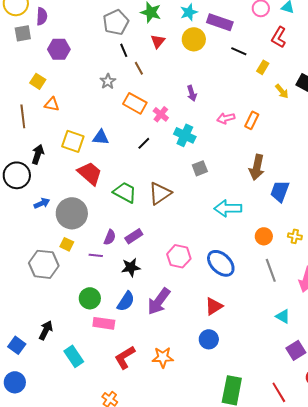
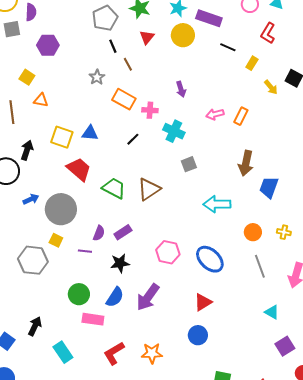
pink cross: (161, 114) -> (150, 110), turned -35

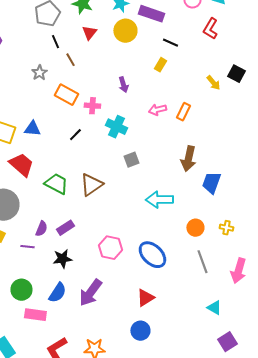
yellow rectangle: (252, 63) -> (160, 65), moved

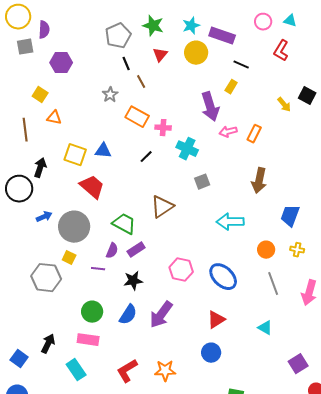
purple arrow: (123, 85) -> (210, 107), moved, size x1.8
blue trapezoid: (211, 183) -> (290, 216), moved
green trapezoid: (56, 184) -> (124, 224), moved
cyan triangle: (214, 308) -> (265, 328), moved
pink rectangle: (35, 315) -> (88, 340), moved

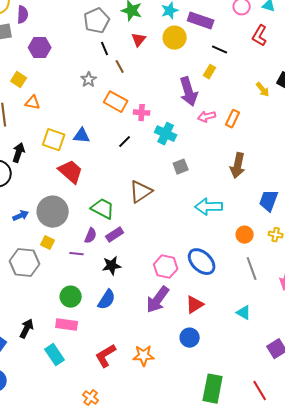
blue arrow: (44, 217) -> (21, 216), moved
pink hexagon: (181, 270) -> (166, 267), moved
purple arrow: (161, 315) -> (158, 300), moved

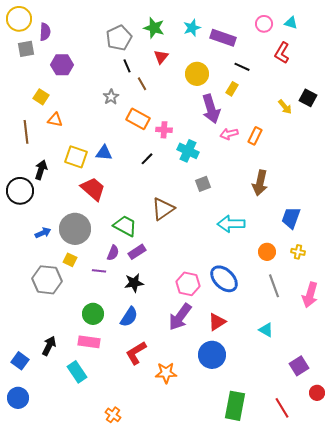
yellow circle: (175, 38) -> (197, 74), moved
blue circle: (190, 338) -> (212, 355), size x1.4
red L-shape: (106, 356) -> (136, 353), moved

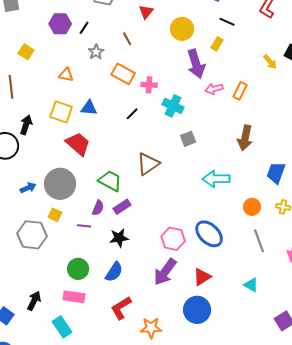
purple hexagon: (62, 65) -> (60, 24), moved
black line: (127, 66) -> (84, 28), moved, turned 56
orange triangle: (55, 120) -> (66, 75), moved

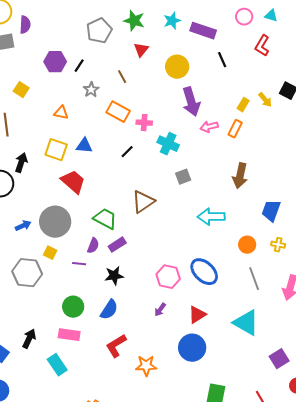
black line: (227, 22) -> (222, 60), turned 42
yellow rectangle: (217, 44) -> (243, 105), moved
purple arrow: (165, 272) -> (160, 310), size x0.5
cyan triangle: (251, 285) -> (246, 323), size x1.8

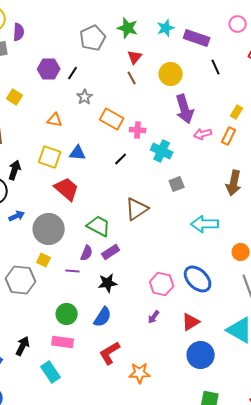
brown line: (122, 77) -> (132, 78), moved
blue arrow: (23, 226) -> (17, 216), moved
blue circle: (192, 348) -> (201, 355), moved

